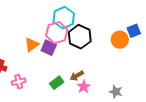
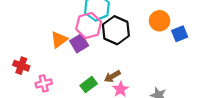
blue square: (134, 31) -> (180, 34), moved
orange circle: (120, 40) -> (160, 21), moved
purple square: (49, 48) -> (79, 43), turned 35

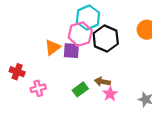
purple square: (79, 43) -> (71, 51), turned 35
brown arrow: (112, 76) -> (102, 82), turned 40

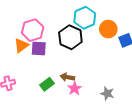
cyan hexagon: (88, 17) -> (85, 18), moved
pink hexagon: (80, 34) -> (33, 30), moved

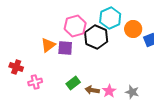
pink hexagon: (33, 30) -> (75, 26), moved
brown arrow: (67, 77) -> (92, 90), moved
pink star: (75, 88) -> (109, 91), moved

